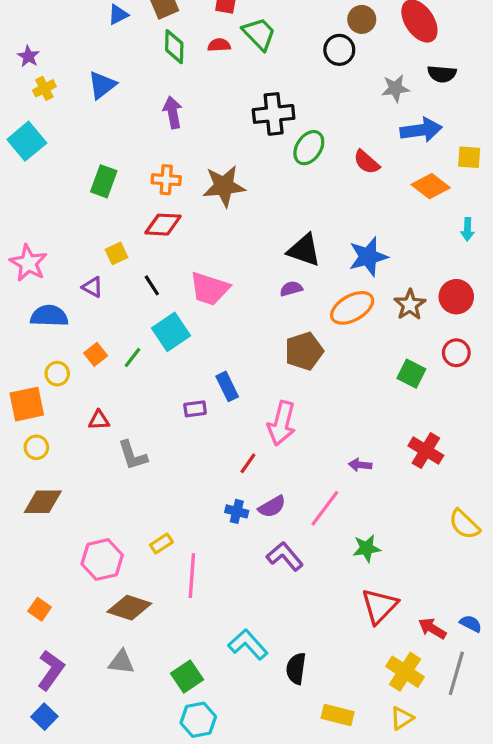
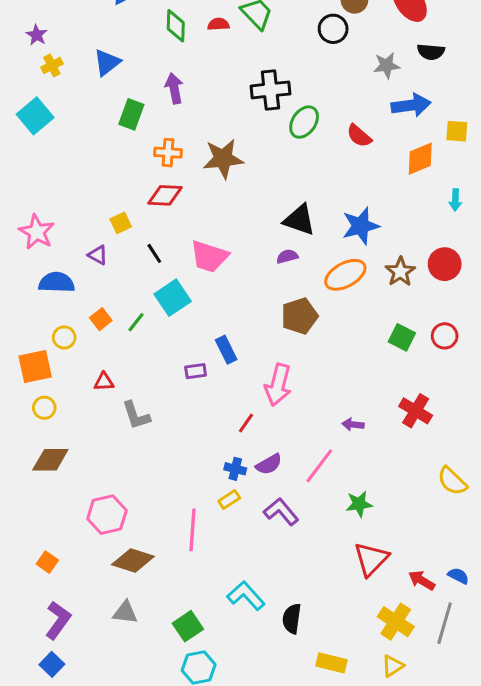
green rectangle: (104, 181) -> (131, 114), moved
orange diamond: (431, 186) -> (420, 159), turned -60
red circle: (456, 353) -> (445, 336), moved
yellow rectangle: (161, 543) -> (229, 499), moved

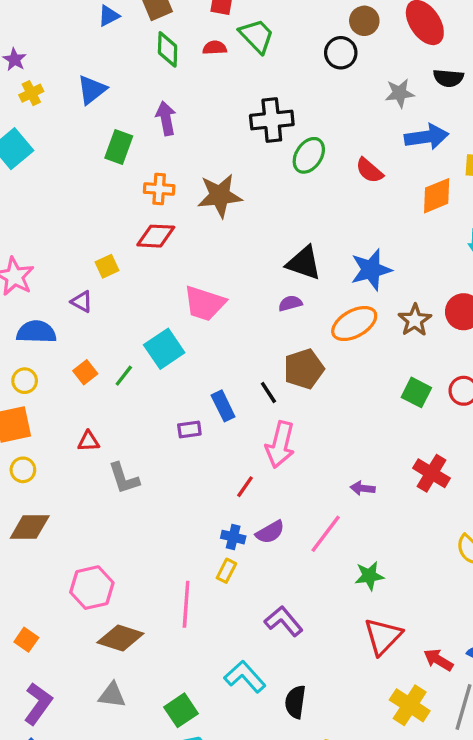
black line: (154, 253) -> (268, 392), moved
yellow circle: (64, 337) -> (25, 381), moved
yellow rectangle: (229, 499) -> (226, 571), turned -30
purple L-shape: (281, 512) -> (284, 621), moved

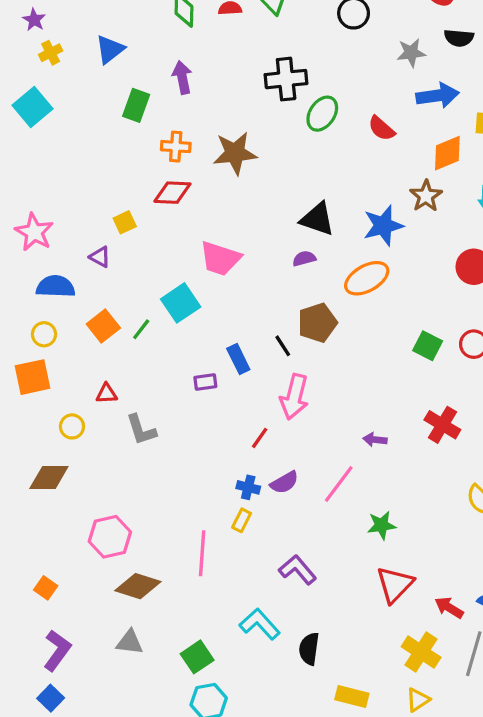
brown star: (415, 320) -> (426, 196), moved
orange square: (85, 372) -> (103, 326), size x1.4
yellow circle: (23, 470) -> (72, 426), moved

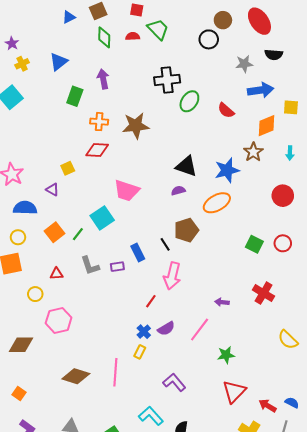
gray L-shape: (141, 430) -> (90, 266), moved
brown diamond: (49, 477) -> (21, 345), moved
blue cross: (248, 487) -> (144, 332), turned 32
pink hexagon: (110, 537) -> (59, 320), moved
brown diamond: (138, 586) -> (76, 376), moved

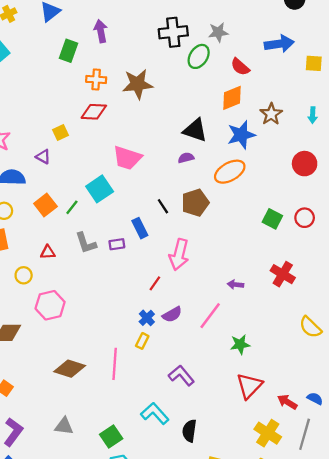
gray star: (244, 64) -> (218, 32), moved
orange diamond: (267, 126) -> (232, 98), moved
black line: (165, 244) -> (163, 206), moved

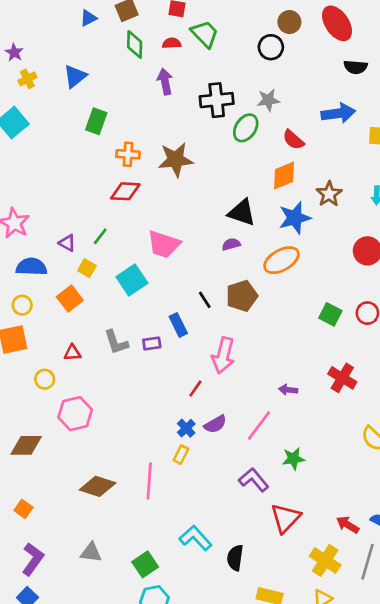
purple arrow: (101, 31) -> (165, 82), moved
yellow square: (60, 132) -> (87, 268), moved, turned -35
green line: (72, 207) -> (100, 236), moved
purple L-shape: (181, 375) -> (254, 480), moved
red triangle: (249, 386) -> (285, 518), moved

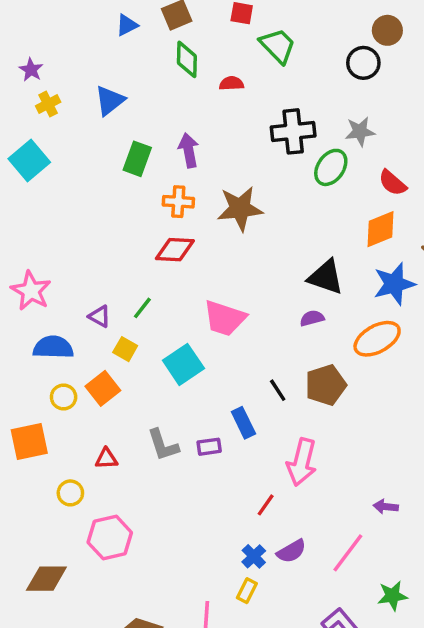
red semicircle: (172, 43) -> (231, 83), moved
purple arrow: (165, 82) -> (189, 150), moved
yellow circle: (22, 305) -> (64, 397), moved

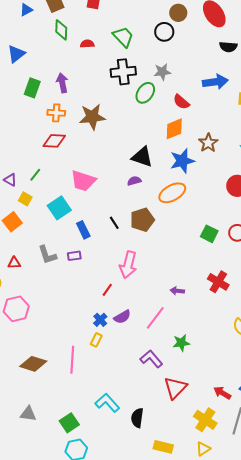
green trapezoid: (278, 46) -> (123, 37), moved
blue rectangle: (243, 423) -> (83, 230), moved

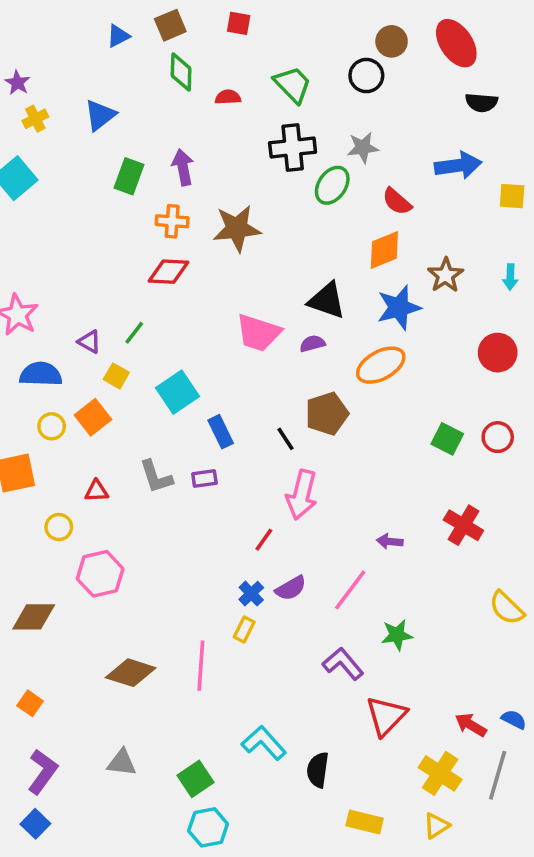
pink trapezoid: (83, 181) -> (258, 333), moved
black line: (114, 223) -> (285, 439), moved

